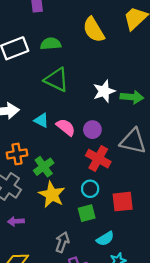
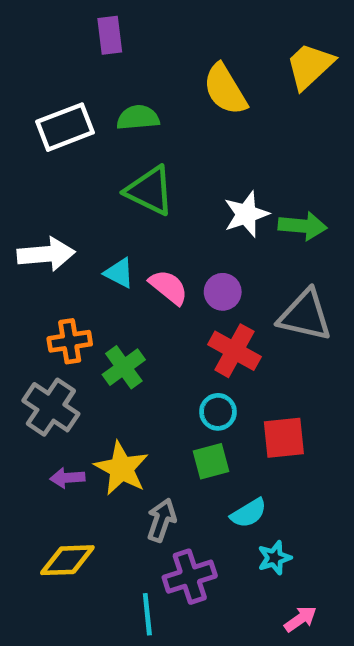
yellow star: (52, 195) -> (121, 468), moved

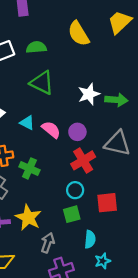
red cross: (234, 351) -> (83, 160), turned 30
green cross: (124, 367) -> (29, 168), turned -30
cyan semicircle: (249, 513) -> (90, 239), turned -54

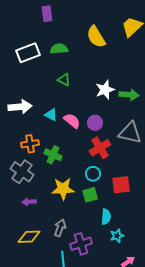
green triangle: (42, 83) -> (64, 80), size x0.6
yellow star: (28, 218) -> (63, 189), moved, turned -30
gray arrow: (48, 243) -> (60, 228), moved

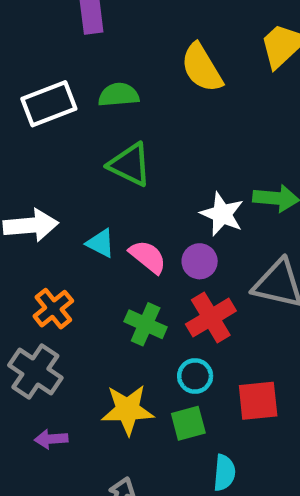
green triangle: (64, 80) -> (130, 165), size x1.5
white star: (105, 90) -> (222, 214), moved, turned -30
orange cross: (30, 144) -> (53, 309), turned -30
green cross: (53, 155) -> (146, 324), moved

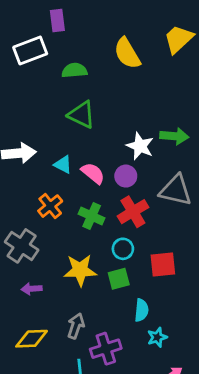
white rectangle: (49, 104) -> (30, 50), moved
orange cross: (53, 309) -> (50, 206), moved

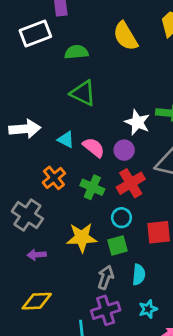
gray arrow: (76, 326) -> (106, 277), moved
cyan star: (157, 337) -> (148, 309), moved

